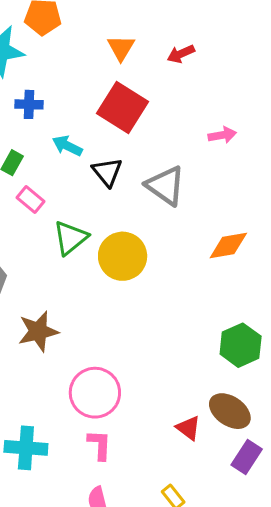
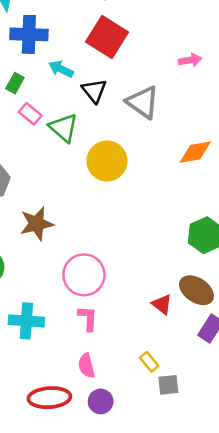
blue cross: (29, 104) -> (29, 34), size x1.6
green triangle: (70, 238) -> (64, 128), moved, turned -40

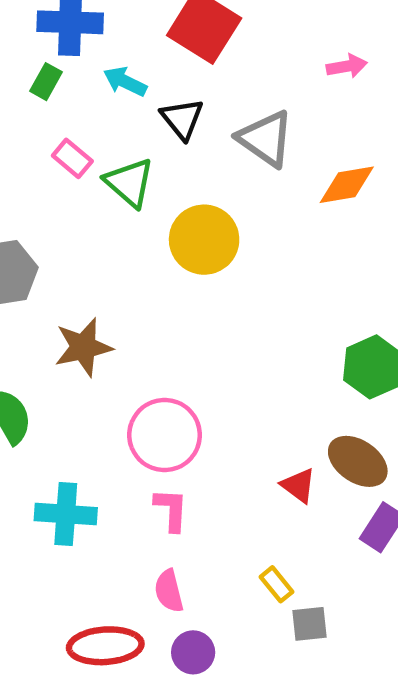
green rectangle: (15, 83) -> (46, 82), moved
orange diamond: (195, 152) -> (347, 185), moved

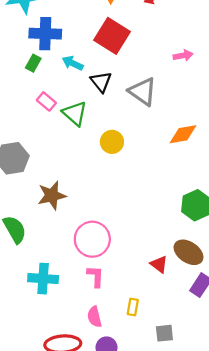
orange diamond: (347, 185) -> (183, 134), moved
yellow circle: (204, 240) -> (112, 142), size x0.7
yellow rectangle: (277, 584) -> (133, 307), moved, turned 49

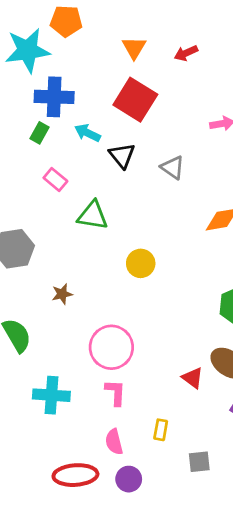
gray triangle: (143, 92) -> (173, 168), size x0.7
green triangle: (75, 113) -> (93, 215), moved, turned -32
yellow circle: (112, 142) -> (141, 263), moved
brown star: (52, 195) -> (62, 294), size x0.6

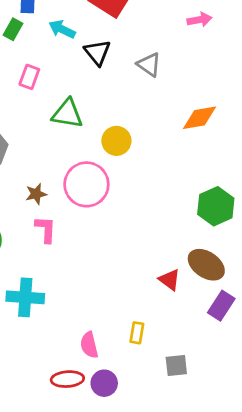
pink rectangle: (55, 180) -> (29, 77), turned 70
yellow circle: (141, 263) -> (116, 141), moved
pink circle: (111, 347) -> (86, 184), moved
pink L-shape: (115, 393) -> (46, 229), moved
red ellipse: (75, 475) -> (67, 379), moved, size x0.7

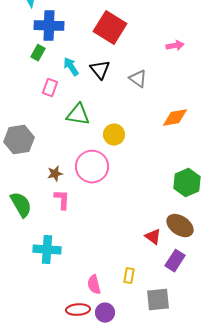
cyan arrow: (62, 29) -> (71, 67), moved, turned 30
purple rectangle: (221, 306) -> (175, 261), moved
gray square: (176, 365) -> (158, 300), size x1.4

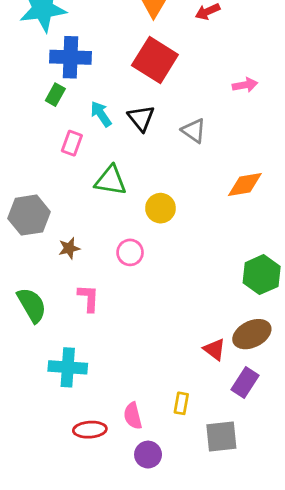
pink circle: (92, 167) -> (130, 252), size x0.6
brown star: (55, 174) -> (69, 248), moved
brown ellipse: (180, 226) -> (252, 334), turned -60
red ellipse: (78, 310) -> (90, 430), moved

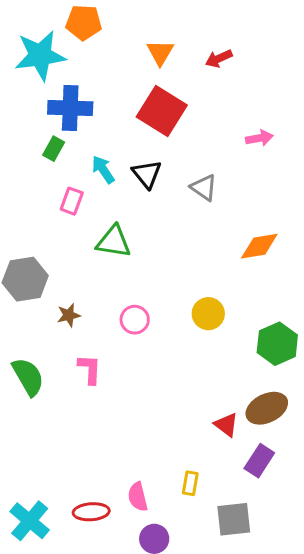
yellow circle: (160, 208) -> (208, 314), moved
cyan cross: (68, 367) -> (30, 521), moved, turned 36

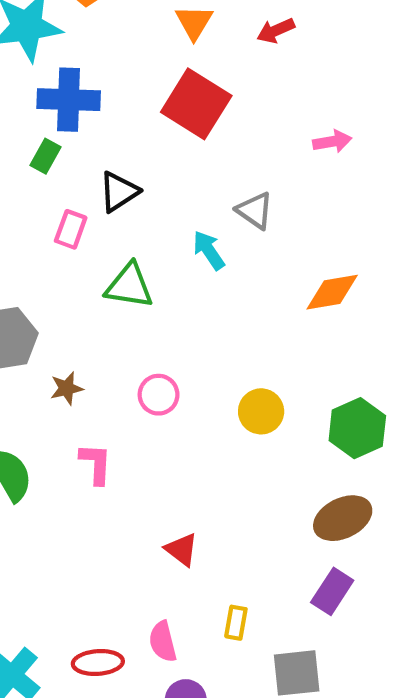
cyan arrow: (103, 170) -> (209, 250), moved
black triangle: (147, 174) -> (119, 192), moved, turned 36
yellow circle: (208, 314) -> (261, 411), moved
red triangle: (226, 425) -> (182, 550), moved

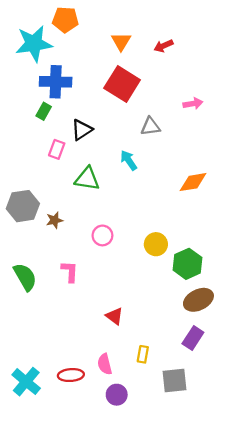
gray triangle: (255, 211) -> (150, 126), moved, turned -42
brown star: (66, 388) -> (55, 220), moved
green hexagon: (357, 428) -> (188, 264), moved

